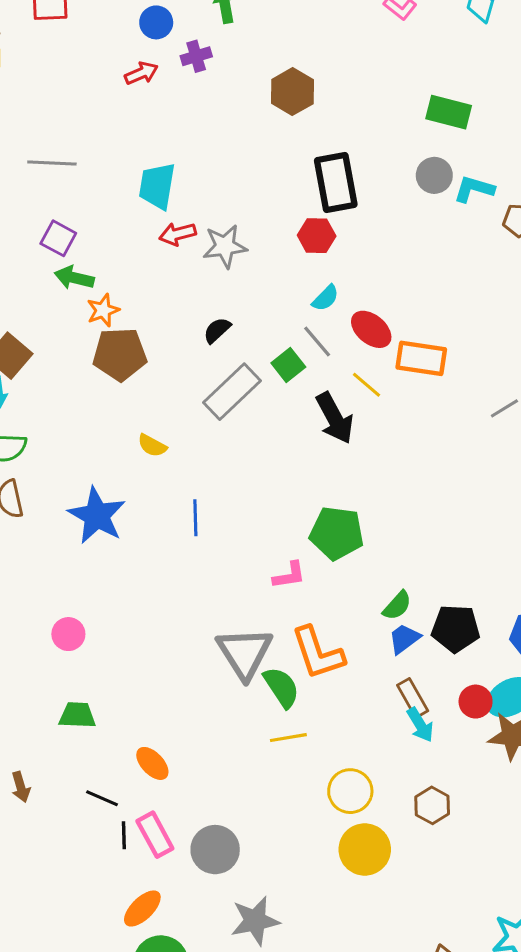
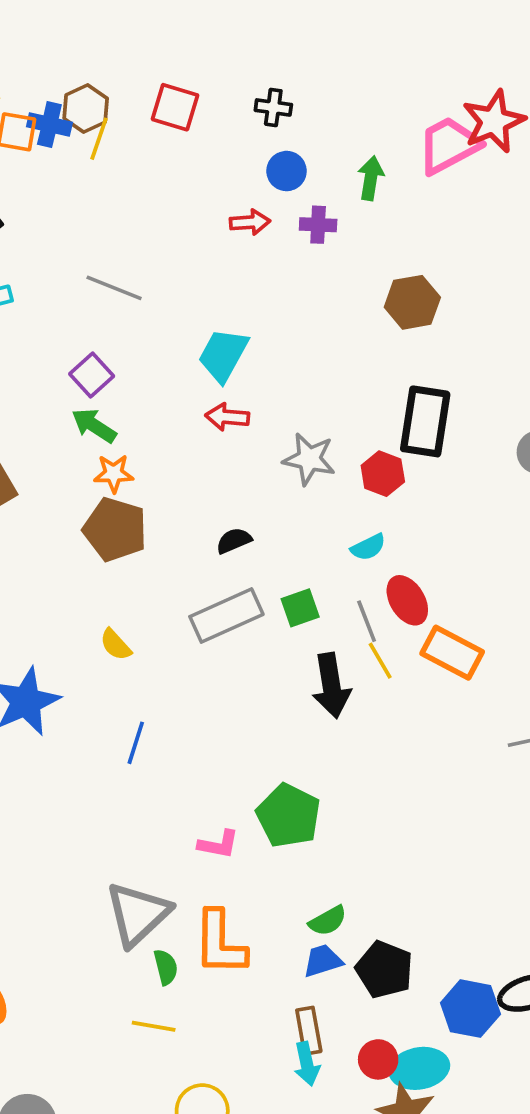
gray star: (225, 246) -> (309, 459), moved
gray line: (317, 342) -> (367, 621), moved
green semicircle: (281, 687) -> (166, 967), size x0.7

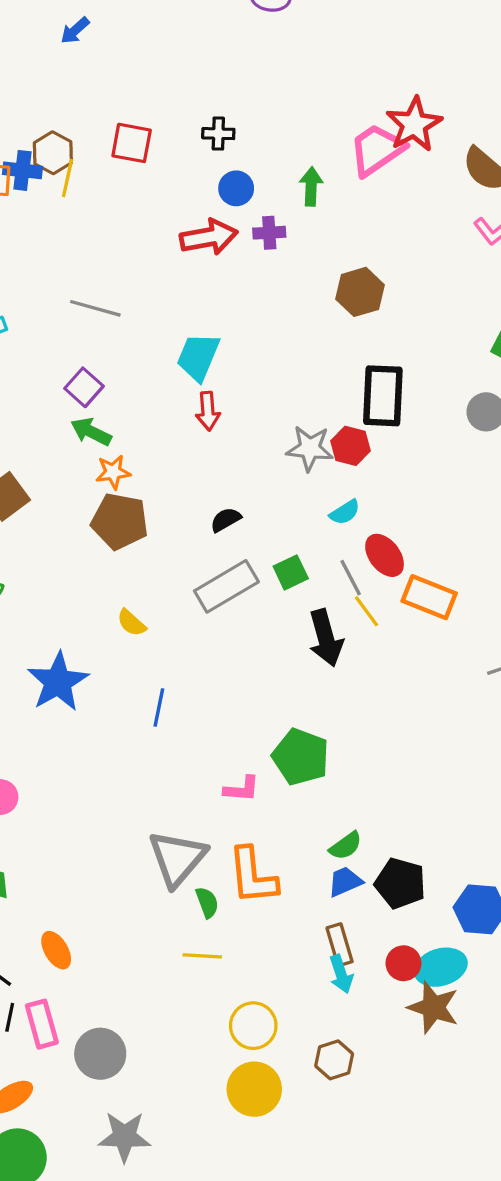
red arrow: (250, 222) -> (209, 237), size x1.6
red arrow: (227, 417) -> (208, 411), turned -93
gray star: (309, 459) -> (310, 448), moved

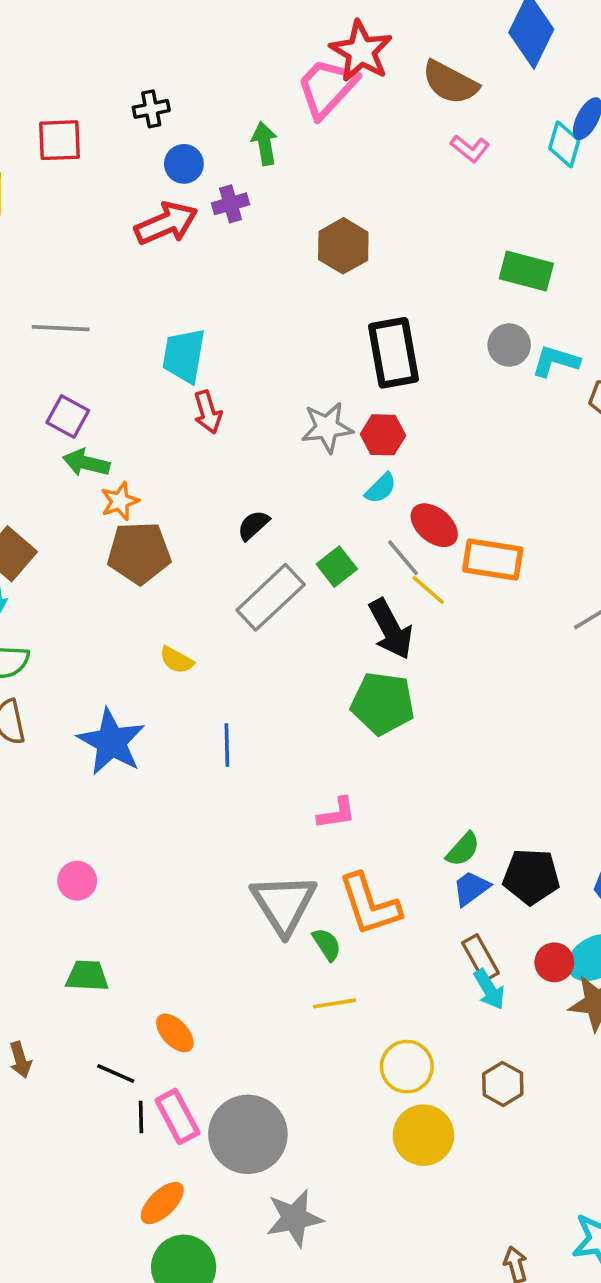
red hexagon: (351, 446) -> (383, 435), moved
green pentagon: (301, 757) -> (383, 703), moved
gray circle: (100, 1054) -> (248, 1134), size x1.4

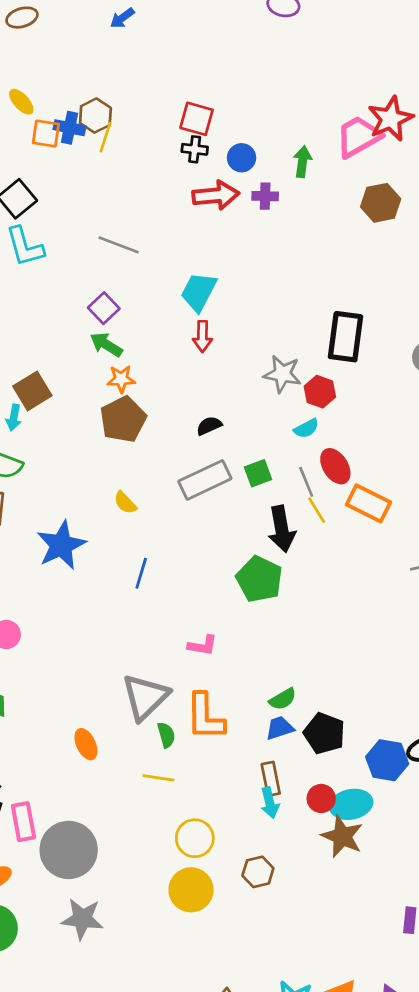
black cross: (151, 109) -> (195, 149), moved
red square: (60, 140) -> (197, 119), moved
brown hexagon: (343, 246) -> (381, 203), moved
brown pentagon: (139, 553) -> (123, 419), turned 30
orange ellipse: (175, 1033) -> (86, 744), moved

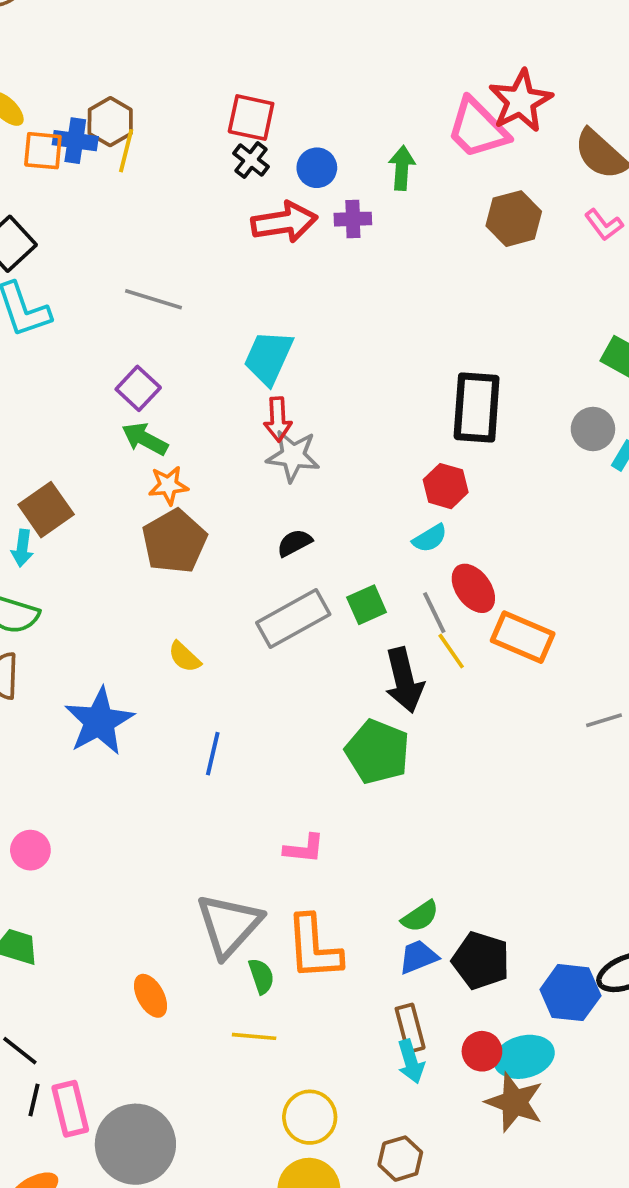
pink trapezoid: (358, 137) -> (477, 128), turned -102
black cross: (195, 149) -> (251, 160), turned 35
gray star: (282, 374) -> (293, 456), moved

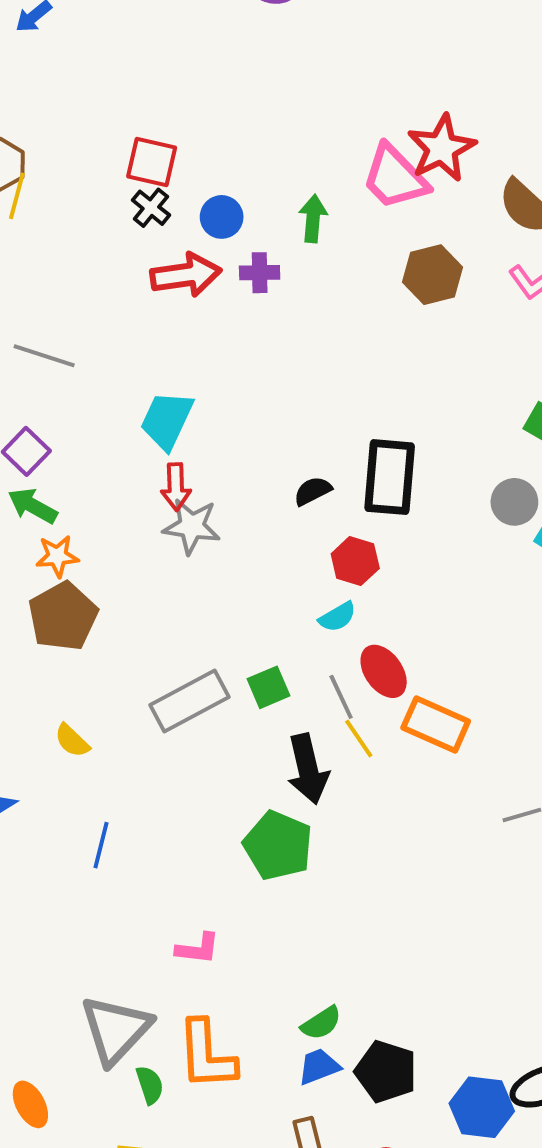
black semicircle: (294, 543) -> (313, 491), moved

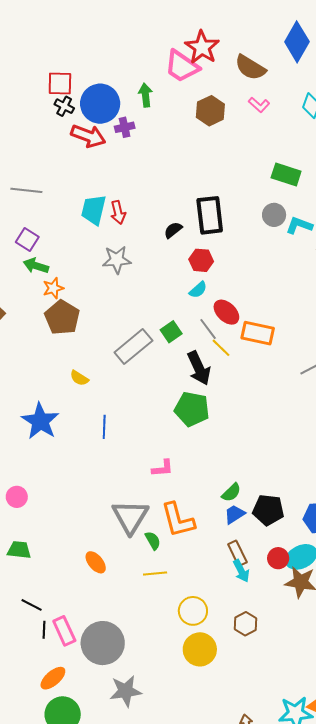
blue circle: (222, 217) -> (100, 104), size x1.8
red arrow: (186, 275) -> (88, 136), turned 40
red arrow: (176, 487) -> (118, 212), moved

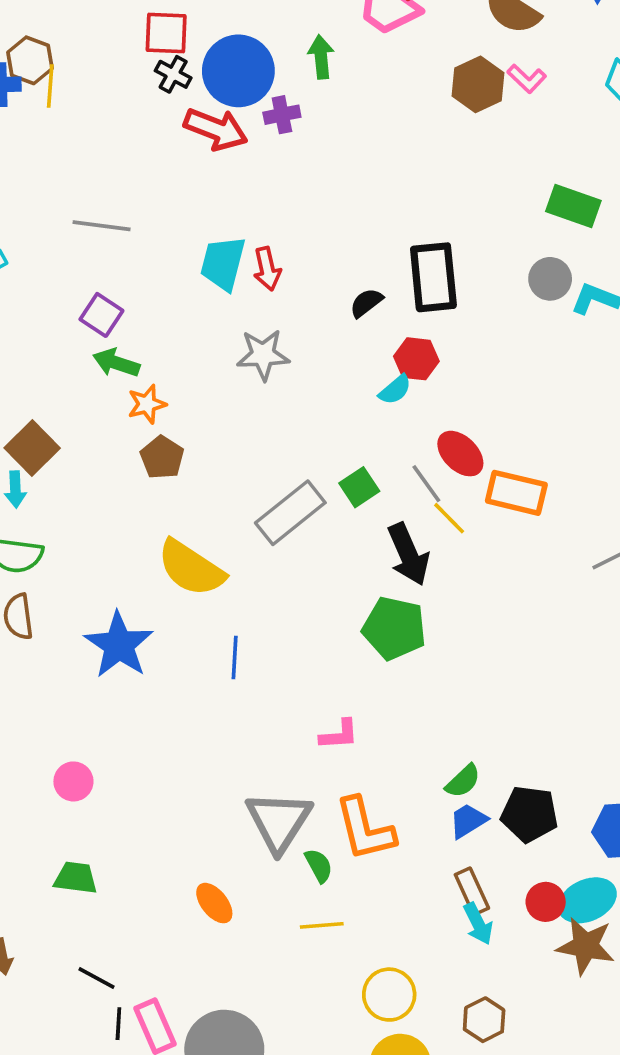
brown hexagon: (210, 111) -> (478, 84), moved
cyan semicircle: (198, 290) -> (395, 390), moved
brown pentagon: (62, 317) -> (162, 458), size x0.7
yellow semicircle: (79, 378) -> (191, 568), size x2.0

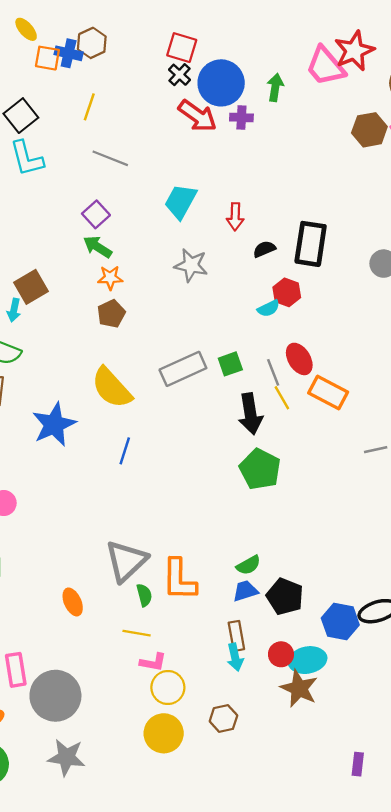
yellow line: (50, 86) -> (89, 107), moved
red arrow: (267, 269) -> (235, 217), moved
green pentagon: (394, 628) -> (260, 469), moved
pink L-shape: (339, 735) -> (153, 662), moved

